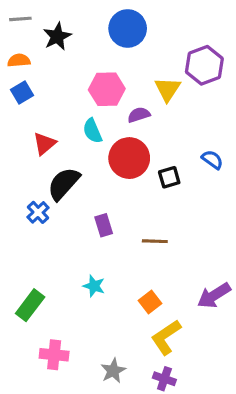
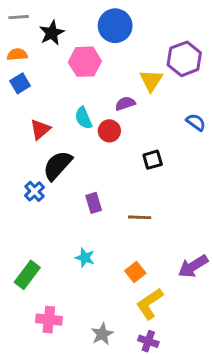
pink hexagon: (107, 89) -> (85, 62), moved
red circle: (129, 158) -> (109, 131), moved, size x0.6
blue semicircle: (212, 160) -> (196, 122), moved

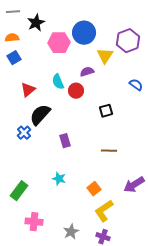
blue circle: (115, 26) -> (84, 33), moved
brown line: (140, 217) -> (109, 151), moved

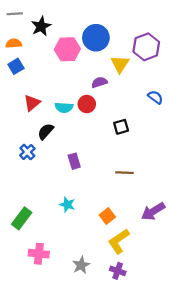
cyan semicircle: (58, 82) -> (64, 107), moved, turned -63
black semicircle: (40, 115) -> (46, 131), size x0.7

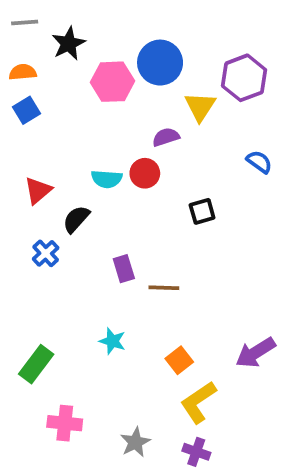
red triangle: (32, 103) -> (38, 190), moved
brown line: (125, 173) -> (164, 288), moved

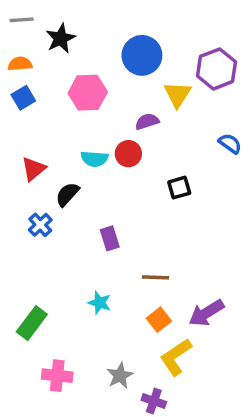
pink hexagon: (112, 82) -> (88, 93), moved
brown line: (164, 288) -> (155, 277), moved
purple arrow: (255, 353) -> (206, 313), moved
gray star: (135, 442) -> (120, 376), moved
purple cross: (196, 452) -> (154, 401), moved

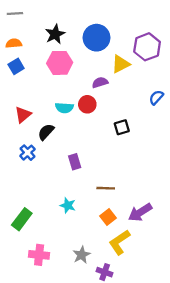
black star: (61, 38) -> (55, 34), moved
yellow triangle: (178, 94) -> (121, 64), turned 30
blue semicircle: (230, 143) -> (156, 97), turned -84

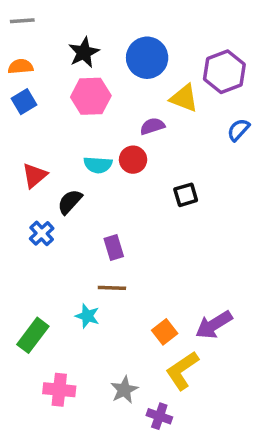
yellow triangle: (121, 64) -> (184, 98), turned 48
blue semicircle: (156, 97) -> (238, 130), moved
brown line: (106, 188) -> (112, 288), moved
cyan star: (68, 205) -> (87, 316), moved

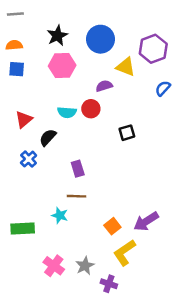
blue square: (24, 102) -> (17, 69), turned 35
green rectangle: (33, 335) -> (23, 229), turned 50
pink cross: (59, 390) -> (54, 266), moved, turned 30

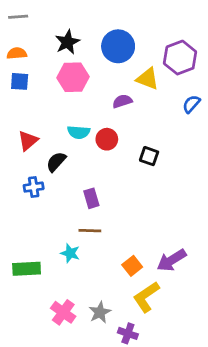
red circle: (91, 109) -> (107, 139), moved
black square: (127, 133) -> (149, 156), turned 35
blue cross: (29, 159) -> (34, 187), turned 35

